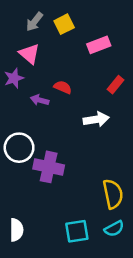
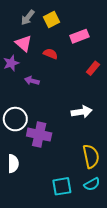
red semicircle: (63, 87) -> (50, 54), moved
white arrow: (96, 119) -> (82, 112), moved
white semicircle: (16, 230) -> (13, 164), moved

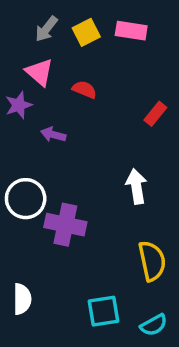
pink rectangle: (79, 36) -> (131, 31), moved, turned 30
white arrow: (82, 112) -> (136, 186), turned -90
white semicircle: (13, 164) -> (22, 299), moved
cyan semicircle: (92, 184) -> (154, 325), moved

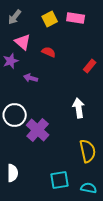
gray arrow: (46, 29) -> (15, 17), moved
purple cross: (65, 225) -> (38, 130), turned 30
cyan semicircle: (154, 325) -> (89, 188), turned -140

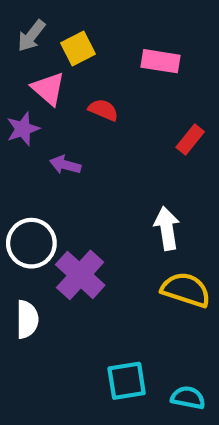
pink rectangle: (76, 18) -> (160, 61), moved
yellow square: (50, 19) -> (78, 48), moved
yellow semicircle: (88, 151) -> (186, 290), moved, turned -60
white semicircle: (13, 173) -> (27, 319), moved

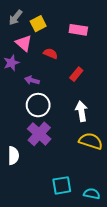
red rectangle: (190, 139) -> (76, 74), moved
white circle: (31, 243) -> (38, 105), moved

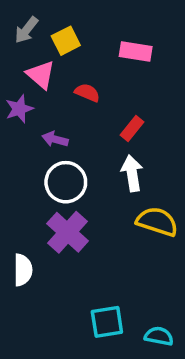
white arrow: (81, 111) -> (132, 173), moved
yellow semicircle: (91, 141) -> (157, 222), moved

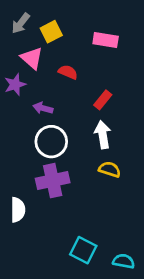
yellow semicircle: (157, 222) -> (110, 169), moved, size x0.7
purple cross: (68, 232) -> (53, 181), turned 36
cyan square: (107, 322) -> (83, 250), turned 36

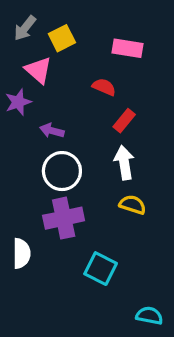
red semicircle: (68, 72) -> (104, 87), moved
cyan square: (83, 250) -> (101, 269), moved

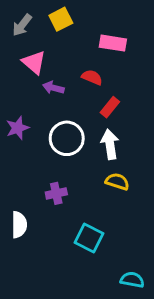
yellow square: (62, 38) -> (61, 19), moved
purple star: (18, 102) -> (18, 128), moved
purple arrow: (52, 131) -> (53, 88), moved
white circle: (62, 171) -> (67, 138), moved
purple cross: (64, 218) -> (56, 193), size x0.6

